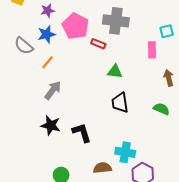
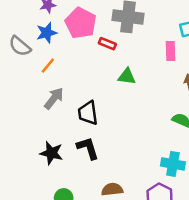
black trapezoid: (120, 103) -> (88, 113), moved
black star: (51, 125) -> (51, 153), moved
cyan cross: (125, 152) -> (173, 164), moved

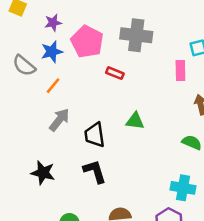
red rectangle: (107, 44) -> (115, 73), moved
green triangle: (127, 76) -> (135, 121), moved
black star: (51, 153) -> (43, 173), moved

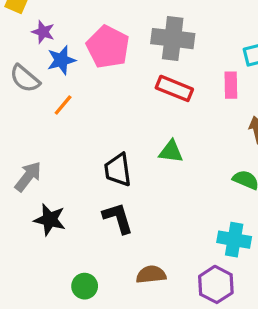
purple star: (53, 23) -> (43, 32), moved, turned 30
red rectangle: (115, 73) -> (174, 88), moved, size x1.5
gray arrow: (59, 120) -> (28, 176), moved

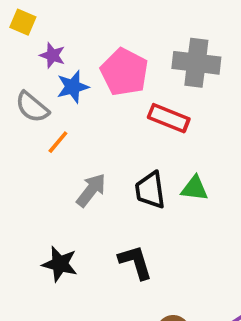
red rectangle: (174, 88) -> (169, 118), moved
orange line: (63, 105) -> (58, 142), moved
black trapezoid: (118, 170) -> (150, 190), moved
gray arrow: (28, 176) -> (91, 190), moved

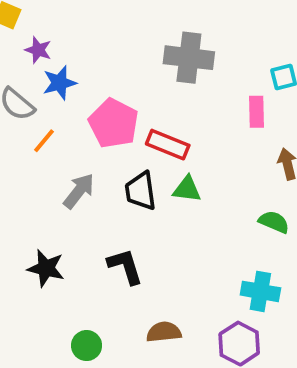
pink pentagon: (124, 72) -> (114, 123), moved
red rectangle: (169, 118) -> (168, 145), moved

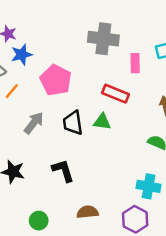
pink rectangle: (257, 112) -> (135, 63), moved
red rectangle: (168, 145) -> (116, 94), moved

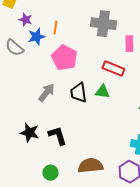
orange line: (12, 91) -> (55, 28), moved, turned -32
black L-shape: (63, 170) -> (57, 136), moved
brown semicircle: (87, 212) -> (90, 166), size x1.4

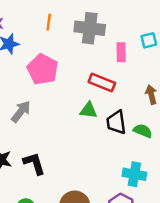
orange line: (55, 28) -> (49, 22), moved
black trapezoid: (78, 93) -> (116, 122), moved

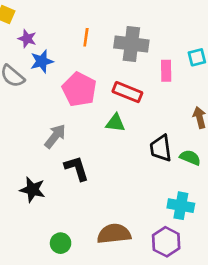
red rectangle: (102, 83) -> (127, 92), moved
green triangle: (89, 110) -> (115, 123), moved
black L-shape: (34, 163) -> (77, 168), moved

